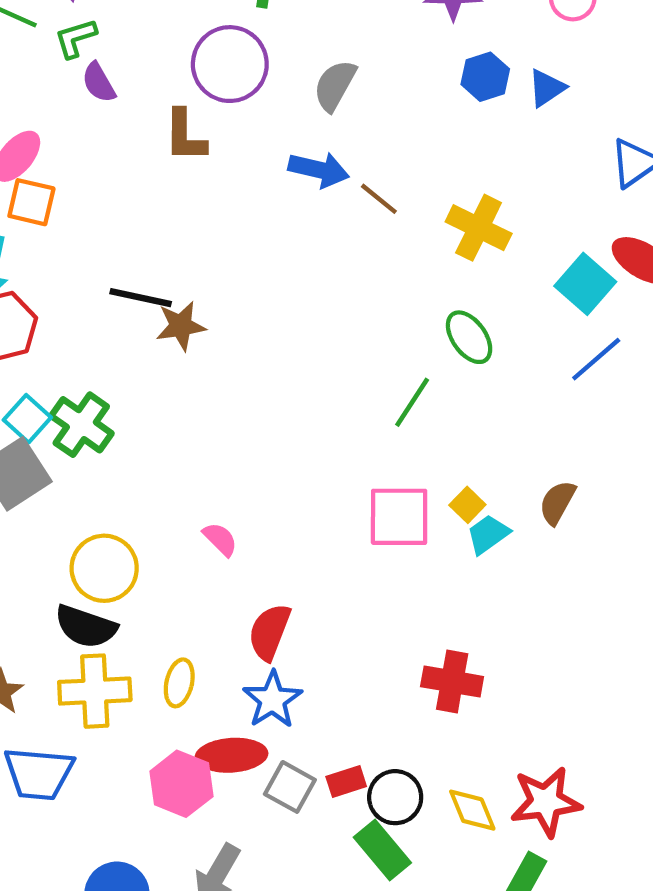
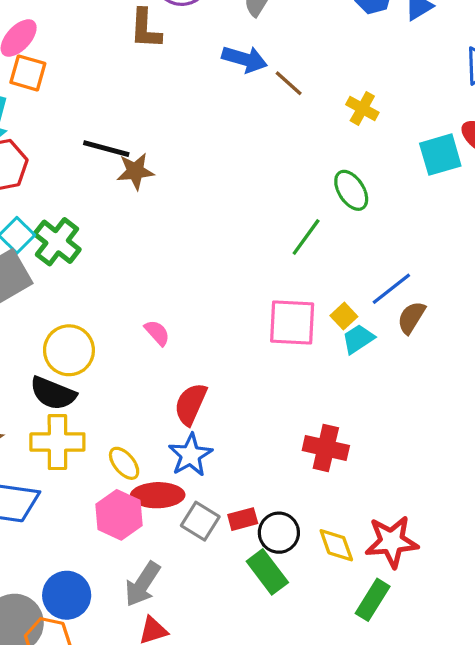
yellow cross: (479, 228) -> (362, 108), size x0.7
cyan square: (585, 284) -> (440, 155), turned 30
blue line: (596, 359) -> (391, 289), moved
yellow ellipse: (179, 683) -> (124, 463), moved, turned -56

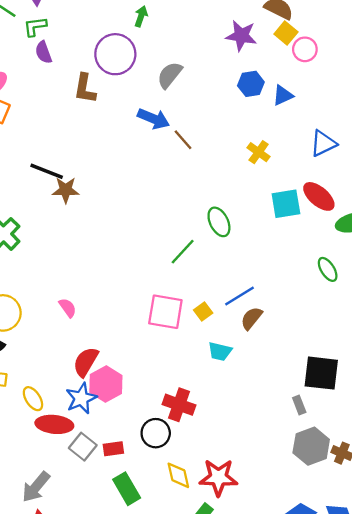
yellow cross: (362, 108) -> (259, 152), moved
cyan trapezoid: (358, 339) -> (220, 351), moved, turned -140
pink hexagon: (119, 515) -> (106, 384), moved
black circle: (279, 533) -> (156, 433), moved

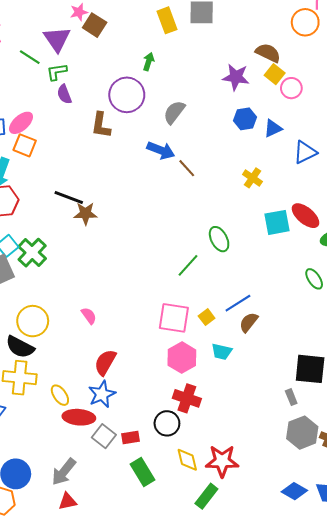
blue triangle: (323, 143) -> (305, 152), moved
pink hexagon: (106, 384) -> (182, 358), moved

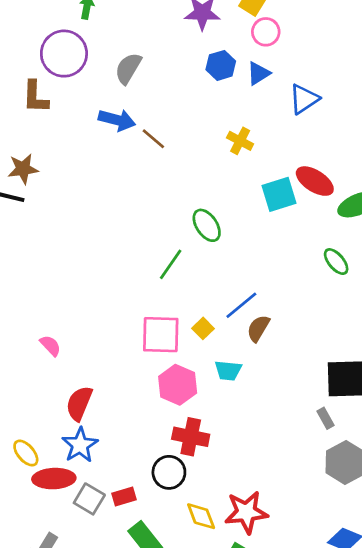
pink circle: (291, 88) -> (266, 32), moved
brown star: (85, 213) -> (23, 169), moved

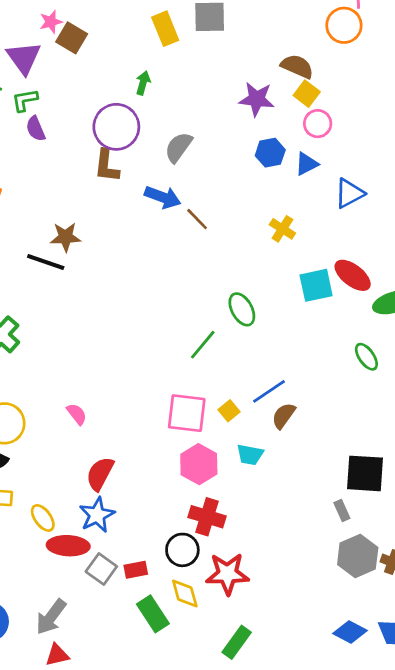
brown L-shape: (35, 97) -> (107, 166), moved
red star: (246, 512) -> (227, 574), moved
yellow diamond: (201, 516) -> (185, 594), moved

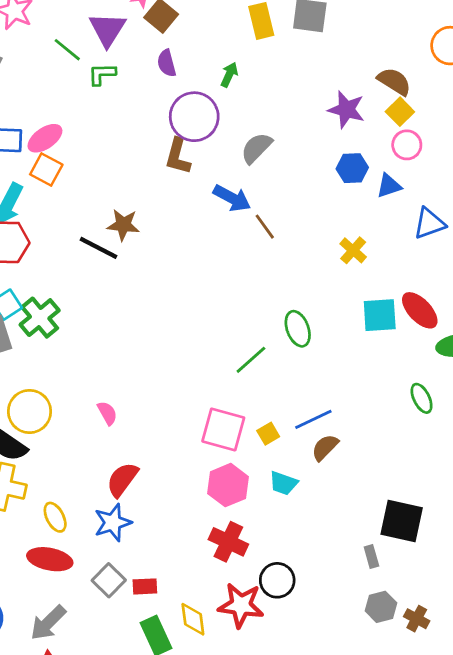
purple semicircle: (36, 129) -> (167, 63), moved
red ellipse: (68, 546) -> (50, 559), moved
black circle: (182, 550) -> (277, 580), moved
gray hexagon: (358, 556) -> (381, 607), size x0.7

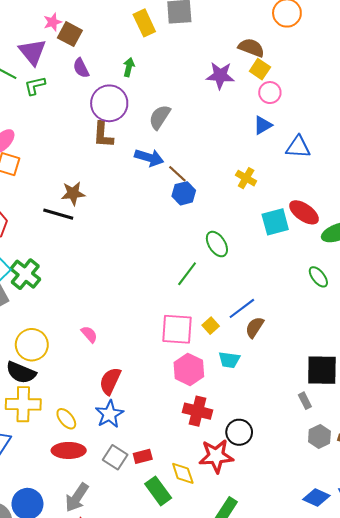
blue hexagon: (352, 168) -> (184, 193), moved
blue triangle: (429, 223) -> (298, 147), turned 35

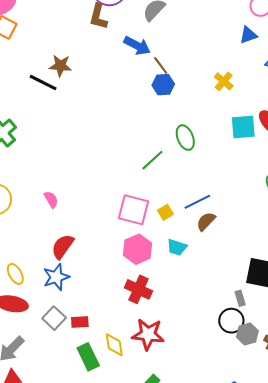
black circle: (239, 432) -> (231, 321), moved

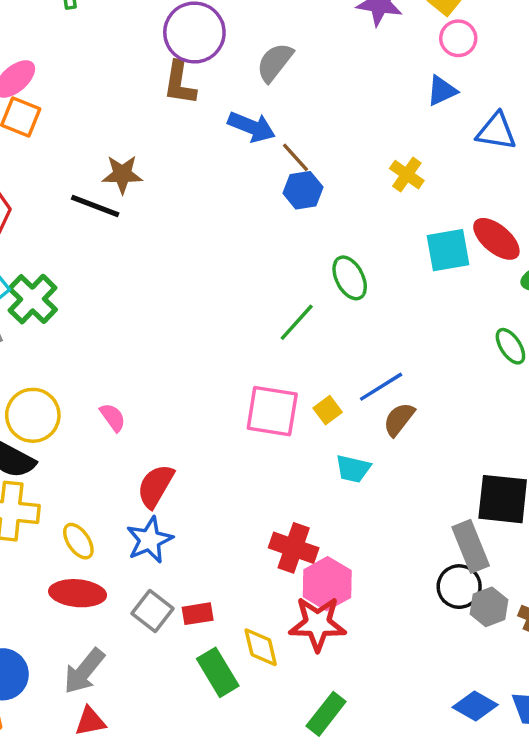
pink semicircle: (51, 199) -> (113, 417), moved
pink hexagon: (138, 249) -> (327, 584), moved
gray rectangle: (240, 298) -> (471, 546), size x1.8

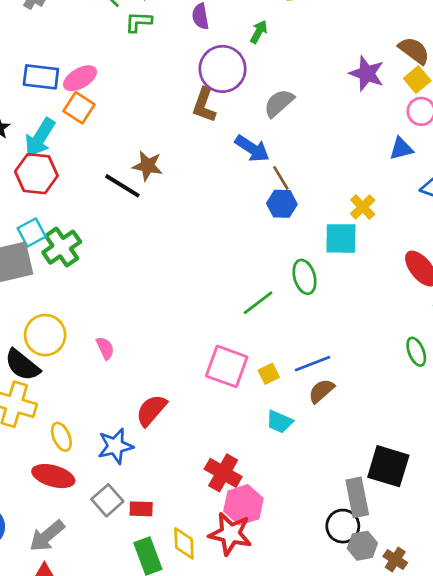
cyan square: (448, 250) -> (341, 238), moved
red semicircle: (155, 486) -> (151, 410), moved

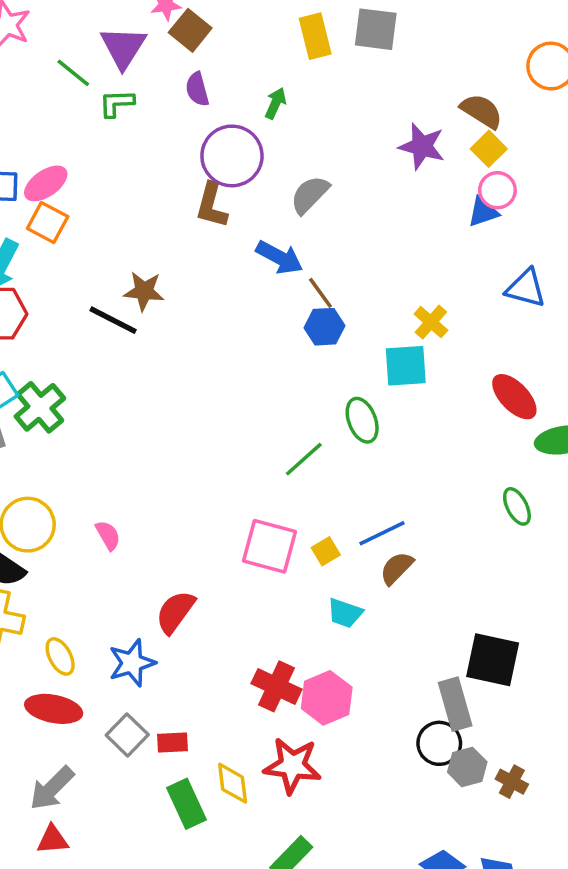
blue triangle: (401, 149) -> (483, 212), moved
pink hexagon: (243, 505) -> (327, 698), moved

